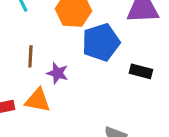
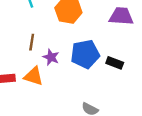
blue pentagon: (101, 42) -> (85, 54), moved

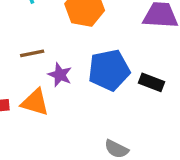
brown line: (32, 42) -> (32, 53), turned 70

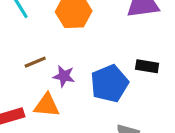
blue pentagon: (109, 70) -> (109, 84), moved

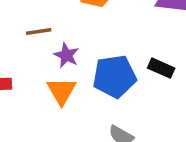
orange triangle: (47, 105) -> (62, 91), moved, turned 40

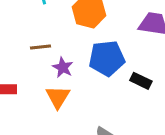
blue pentagon: (114, 76) -> (107, 58), moved

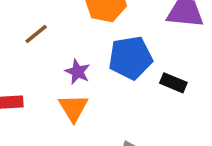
brown line: (41, 47) -> (36, 34), moved, turned -30

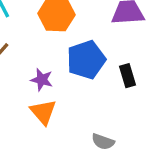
black rectangle: (173, 83) -> (127, 76), turned 60

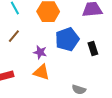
orange triangle: (43, 112) -> (42, 72), turned -30

